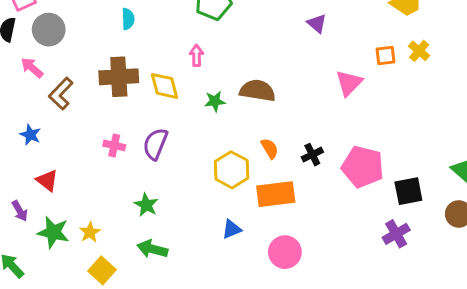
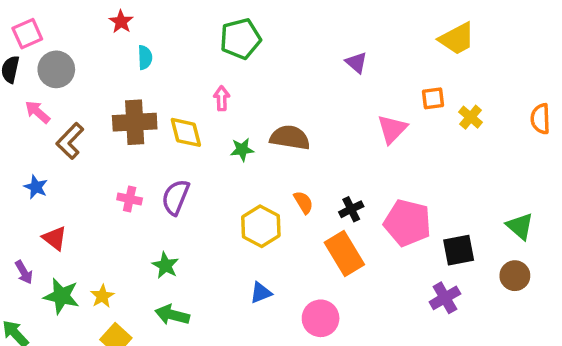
yellow cross: (419, 51) -> (471, 117), moved
orange rectangle: (276, 194) -> (344, 254), moved, turned 66

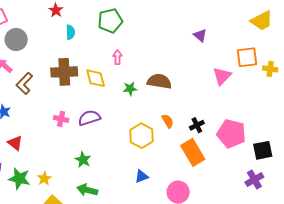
green pentagon: (240, 39) -> (110, 21), moved
orange square: (433, 98) -> (247, 57), size x1.5
yellow cross: (471, 117) -> (270, 69), turned -32
purple semicircle: (176, 197) -> (89, 118), turned 50

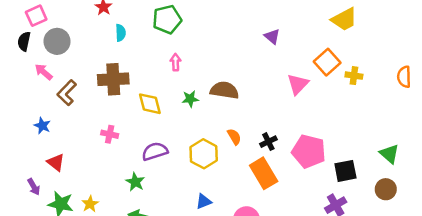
orange square: (247, 57) -> (327, 62), turned -35
yellow diamond: (96, 78) -> (150, 104), moved
purple semicircle: (89, 118) -> (155, 151), moved

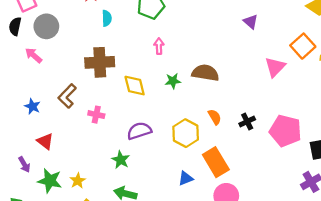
brown L-shape: (67, 93) -> (67, 96), moved
orange rectangle: (264, 173) -> (216, 162), moved

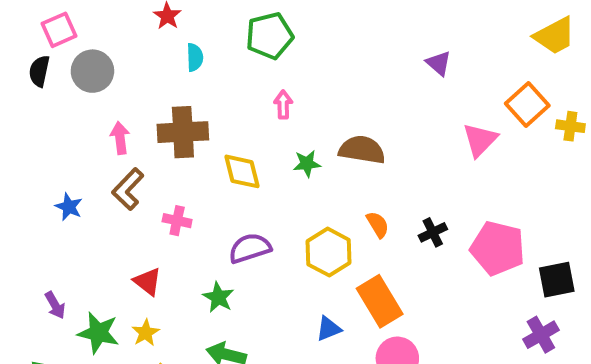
pink arrow: (34, 55) -> (120, 138), moved, turned 42
red triangle: (45, 141) -> (148, 282), moved

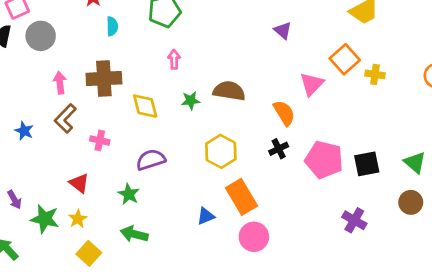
orange semicircle: (378, 225) -> (284, 113), moved, size x1.4
yellow hexagon: (329, 252) -> (221, 151), moved
black square: (557, 280) -> (367, 164), moved
purple cross: (541, 335) -> (354, 220), turned -30

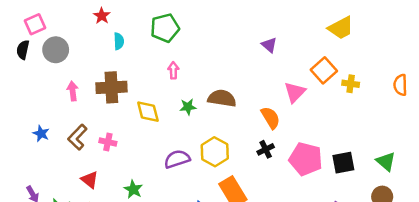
brown L-shape: (65, 118) -> (77, 137), moved
purple semicircle: (151, 160) -> (177, 159), moved

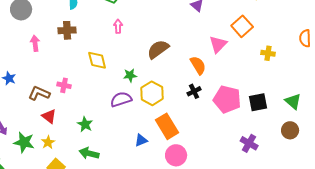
yellow cross: (351, 84) -> (268, 53), moved
brown cross: (111, 87) -> (67, 30), moved, size x0.7
brown semicircle: (222, 98) -> (158, 49), turned -45
green star: (188, 107) -> (130, 75), moved
brown L-shape: (77, 137) -> (39, 93), moved, turned 70

